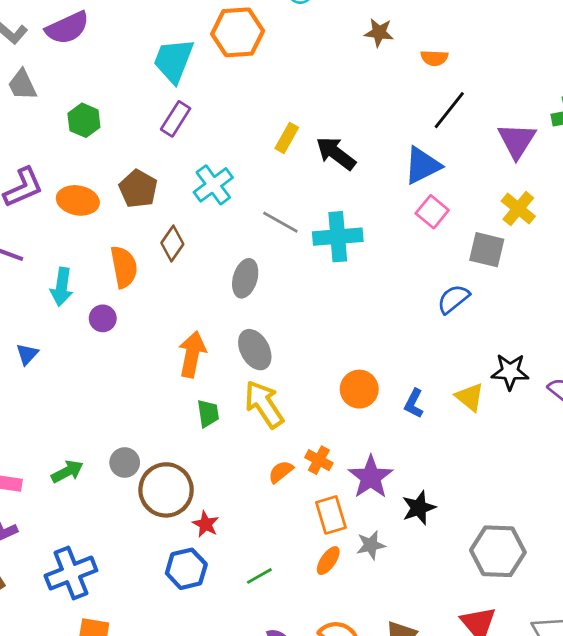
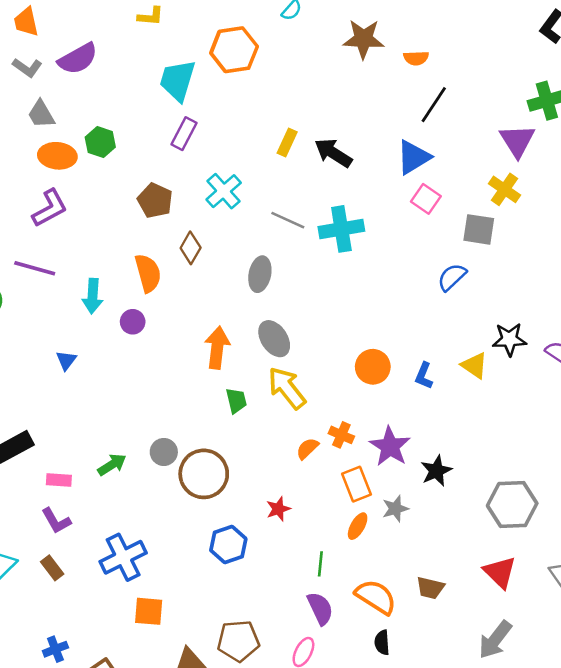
brown star: (379, 33) -> (363, 39), size x1.5
purple triangle: (517, 141) -> (517, 141), moved
orange ellipse: (78, 200) -> (57, 156), moved
red star: (206, 524) -> (278, 509), moved, turned 30
green line: (259, 576) -> (320, 564), moved, turned -50

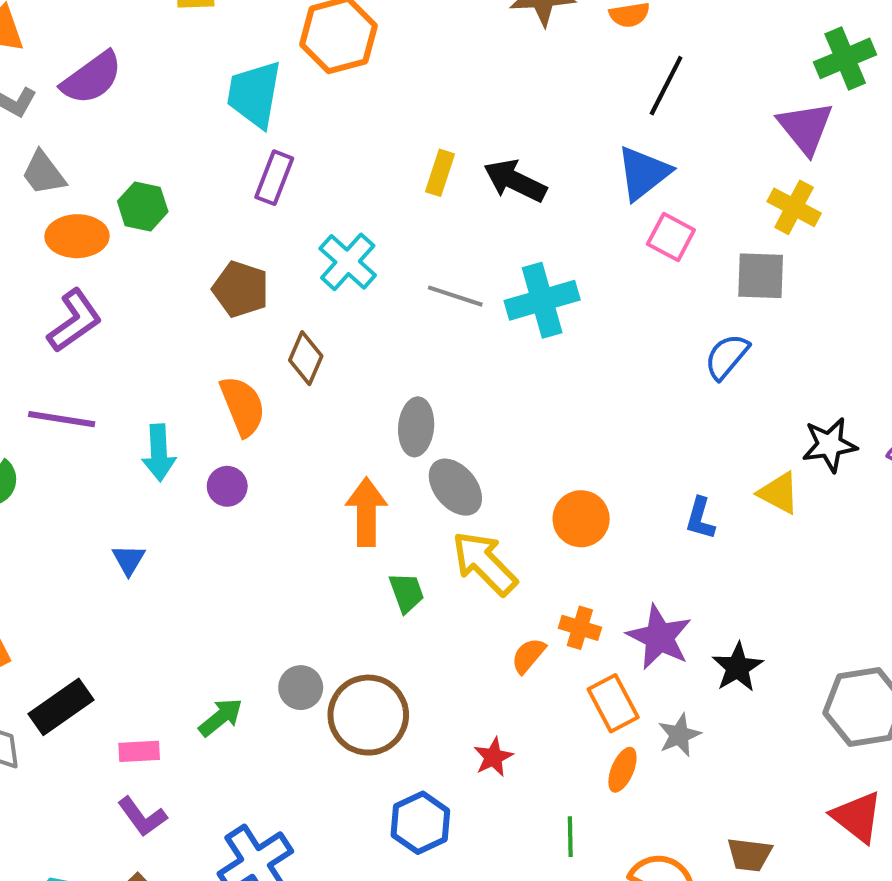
gray ellipse: (260, 274) -> (416, 427), moved
orange circle: (373, 367) -> (581, 519), moved

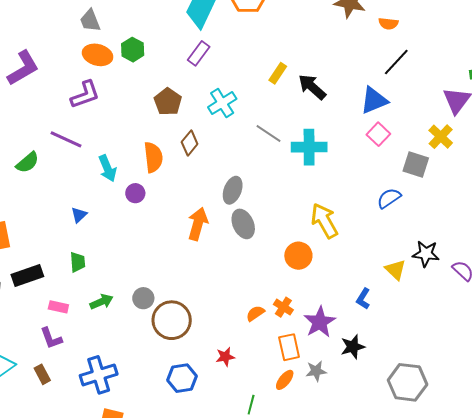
cyan arrow: (159, 453) -> (107, 168), turned -36
blue L-shape: (700, 518) -> (363, 299), moved
yellow arrow: (485, 563) -> (324, 221), moved
green trapezoid: (407, 593) -> (78, 262), moved

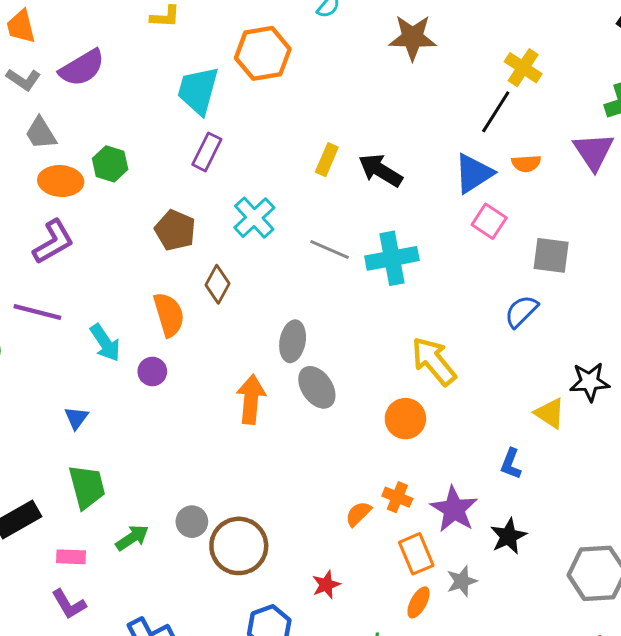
orange semicircle: (388, 24) -> (526, 163), moved
yellow cross: (441, 137) -> (523, 68), moved
green trapezoid: (78, 262) -> (87, 487), size x1.5

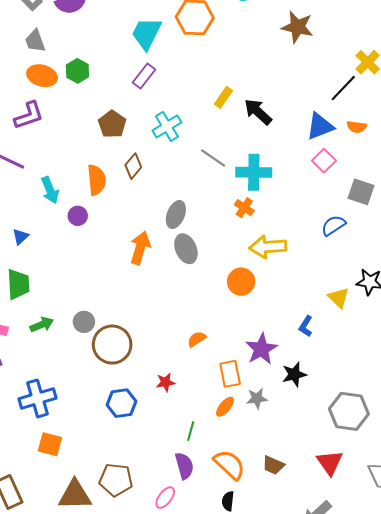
yellow arrow: (434, 361) -> (268, 247), turned -66
orange cross: (397, 497) -> (244, 208), moved

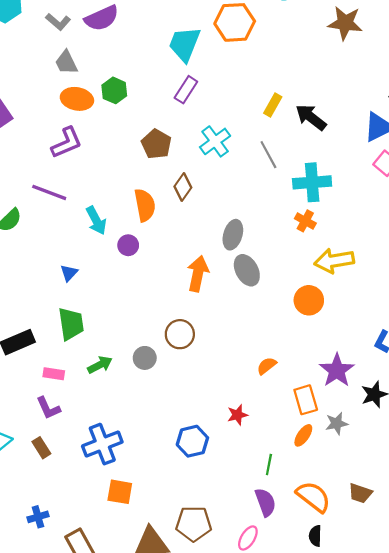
gray line: (213, 158) -> (268, 155), moved, turned 32
brown circle: (112, 345) -> (180, 334), moved, size x0.7

